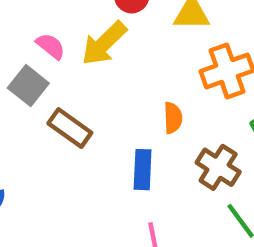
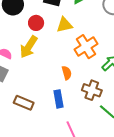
brown rectangle: (70, 128) -> (24, 103), moved

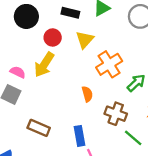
yellow triangle: (64, 25) -> (85, 40), turned -36
blue rectangle: (59, 99) -> (79, 136), moved

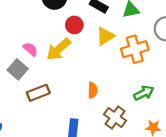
orange cross: (109, 64) -> (135, 49), moved
brown rectangle: (39, 128) -> (38, 93), moved, turned -60

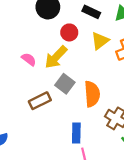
gray square: (18, 69) -> (65, 84), moved
orange semicircle: (93, 90) -> (92, 94), size x1.6

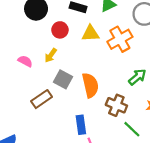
yellow triangle: (100, 41) -> (90, 33), turned 42
yellow arrow: (56, 57) -> (51, 55), size x0.6

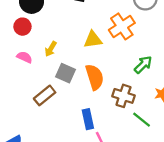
red circle: (60, 30) -> (22, 27), moved
yellow triangle: (90, 33) -> (93, 40), moved

